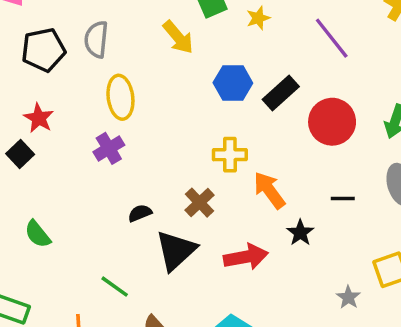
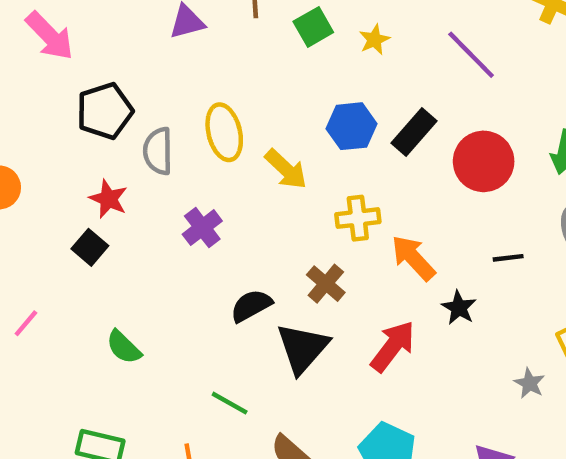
yellow arrow: (178, 37) -> (286, 169), moved
gray semicircle: (96, 39) -> (158, 151), moved
yellow ellipse: (120, 97) -> (224, 132), moved
black semicircle: (140, 213) -> (251, 306), size x1.4
red arrow: (246, 257) -> (393, 346), turned -36

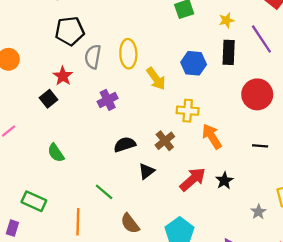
yellow star: (374, 40) -> (226, 20), moved
black rectangle: (414, 132) -> (229, 52), moved, turned -50
black star: (459, 308) -> (224, 181), moved
black triangle: (303, 348) -> (147, 171), size x0.6

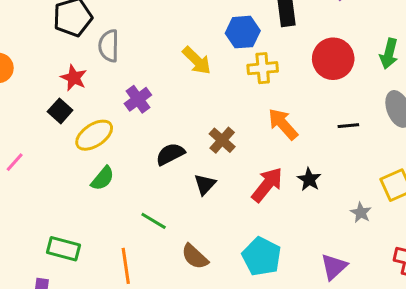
yellow ellipse: (128, 54) -> (94, 135), moved, turned 68
yellow cross: (188, 111) -> (263, 68), moved
green semicircle: (56, 153) -> (103, 178), moved, turned -96

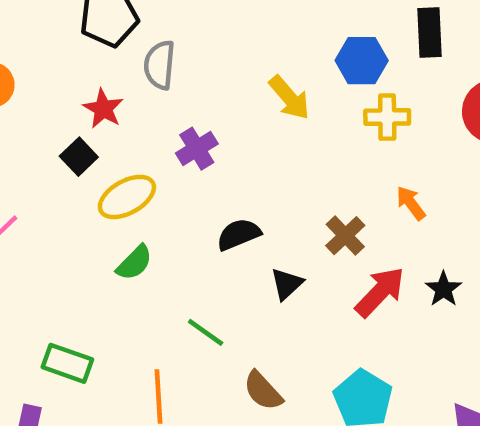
orange arrow: (283, 124) -> (411, 203), size x0.7
brown cross: (222, 140) -> (345, 236), moved

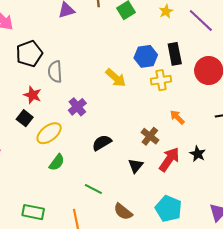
black rectangle: (429, 33) -> (175, 54), moved
black triangle: (287, 284) -> (136, 166), moved

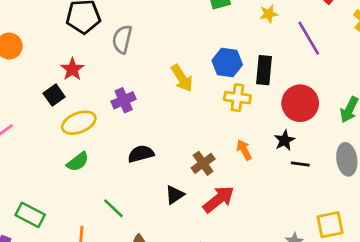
gray semicircle: (55, 72) -> (122, 39), moved
black star: (198, 154) -> (284, 140), moved

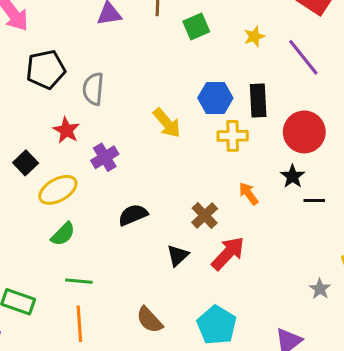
red star: (72, 69) -> (66, 130), moved
green line: (113, 208) -> (79, 281), moved, turned -30

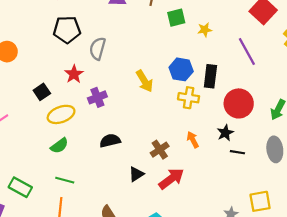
yellow star: (254, 36) -> (205, 30), moved

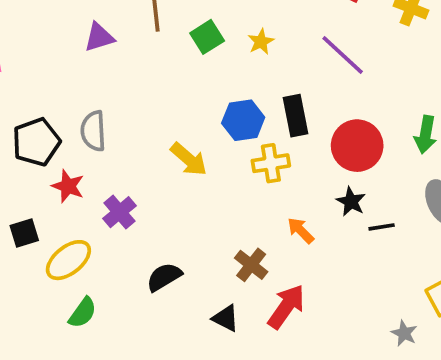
black pentagon: (67, 30) -> (36, 142), moved
black square: (42, 92) -> (24, 233), turned 35
black triangle: (136, 174) -> (226, 318), turned -42

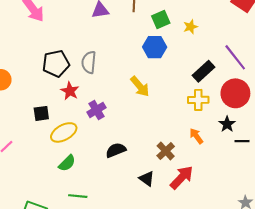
purple line: (343, 55) -> (235, 57), moved
black rectangle: (295, 116) -> (203, 71), turned 50
blue hexagon: (243, 120) -> (155, 47), moved
yellow cross: (271, 163) -> (198, 100), moved

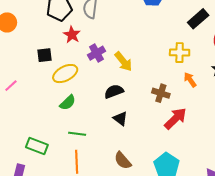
yellow arrow: (140, 86) -> (123, 62), moved
yellow cross: (198, 100) -> (180, 53), moved
brown cross: (166, 151) -> (161, 93), turned -30
black triangle: (147, 179) -> (120, 118), moved

